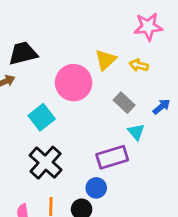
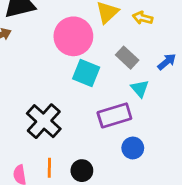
cyan square: (42, 117) -> (86, 73), moved, turned -30
blue circle: (96, 188) -> (133, 148), moved

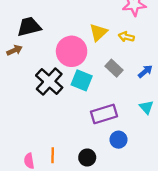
cyan triangle: (140, 89) -> (146, 107), moved
black cross: (44, 121) -> (49, 81), moved
black circle: (82, 171) -> (87, 158), moved

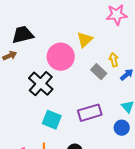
yellow arrow: (126, 37) -> (114, 60), moved, turned 64
cyan square: (82, 80) -> (52, 120), moved
blue circle: (118, 140) -> (122, 128), moved

